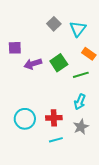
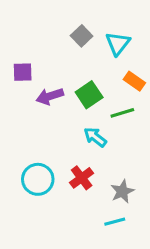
cyan arrow: (80, 102) -> (95, 137), moved, turned 105
red cross: (54, 118) -> (82, 178), turned -35
cyan line: (56, 140) -> (115, 222), moved

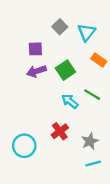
purple square: (23, 72) -> (35, 49), moved
green line: (122, 113) -> (92, 95), moved, turned 48
cyan circle: (38, 179) -> (24, 146), moved
cyan line: (115, 222) -> (93, 164), moved

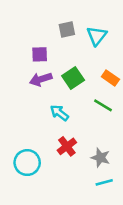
gray square: (60, 27) -> (67, 30), turned 32
orange rectangle: (99, 60) -> (110, 78), moved
cyan arrow: (70, 101) -> (59, 113), moved
gray star: (90, 141) -> (100, 158), turned -30

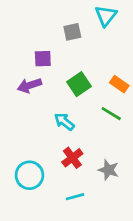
cyan triangle: (97, 36) -> (106, 16), moved
purple arrow: (41, 79) -> (29, 85), moved
cyan line: (104, 182) -> (75, 197), moved

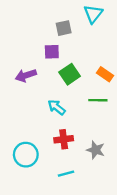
purple square: (43, 59) -> (52, 52), moved
green line: (111, 114) -> (98, 100), turned -30
red cross: (72, 158) -> (64, 139), turned 30

